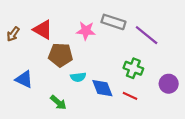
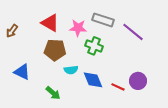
red triangle: (43, 30) -> (50, 23), moved
green cross: (133, 68) -> (94, 46), moved
purple circle: (169, 84) -> (138, 81), moved

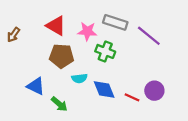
blue triangle: (22, 72) -> (36, 86), moved

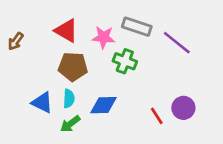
cyan semicircle: (79, 78) -> (69, 99), moved, turned -80
blue diamond: (104, 90) -> (104, 105), moved, turned -70
red line: (132, 97) -> (157, 116), turned 32
green arrow: (59, 104) -> (70, 124), turned 102

